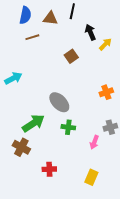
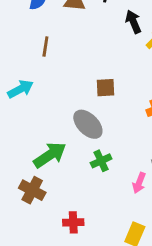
brown line: (32, 37) -> (45, 47), moved, turned -64
brown square: (71, 56) -> (105, 88), moved, turned 32
green cross: (68, 127) -> (101, 161), turned -32

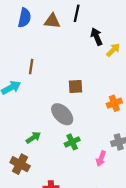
brown line: (45, 47) -> (31, 67), moved
green arrow: (50, 155) -> (33, 138), size x0.6

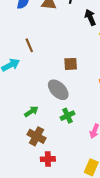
brown line: (31, 67) -> (29, 45), turned -32
brown cross: (20, 164) -> (36, 136), moved

